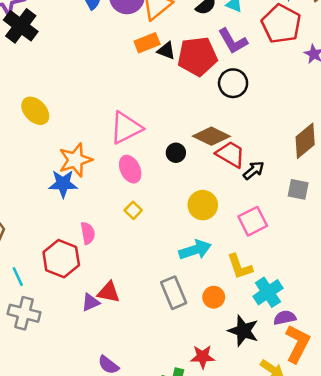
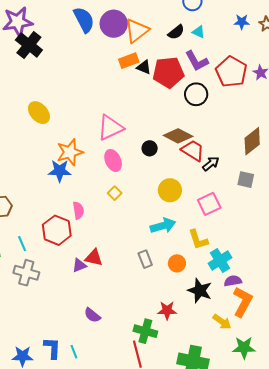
red pentagon: (281, 24) -> (231, 72), moved
gray rectangle: (174, 293) -> (145, 259), size x0.7

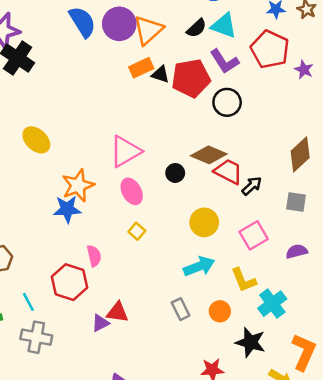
cyan triangle: (198, 32) -> (224, 26), size x1.6
red pentagon: (231, 72) -> (270, 49), moved
purple semicircle: (233, 281) -> (297, 251), moved

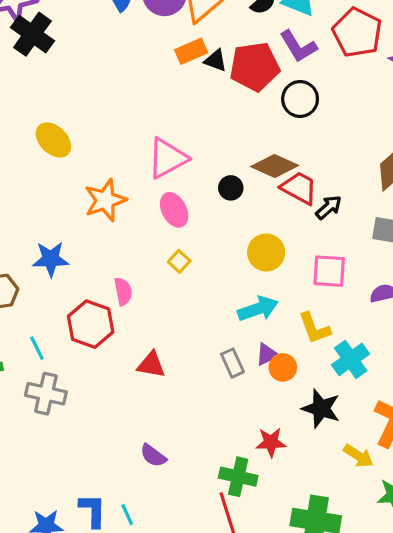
blue star: (67, 209) -> (51, 259), moved
pink square: (254, 235) -> (329, 271), turned 32
purple triangle: (100, 323) -> (267, 354), moved

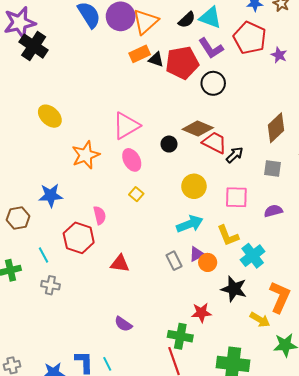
gray cross: (46, 394) -> (50, 285), size x0.7

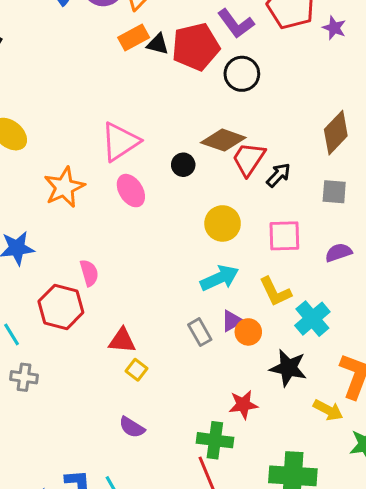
red trapezoid: (215, 143) -> (249, 159), turned -80
yellow square: (136, 194) -> (137, 370), moved

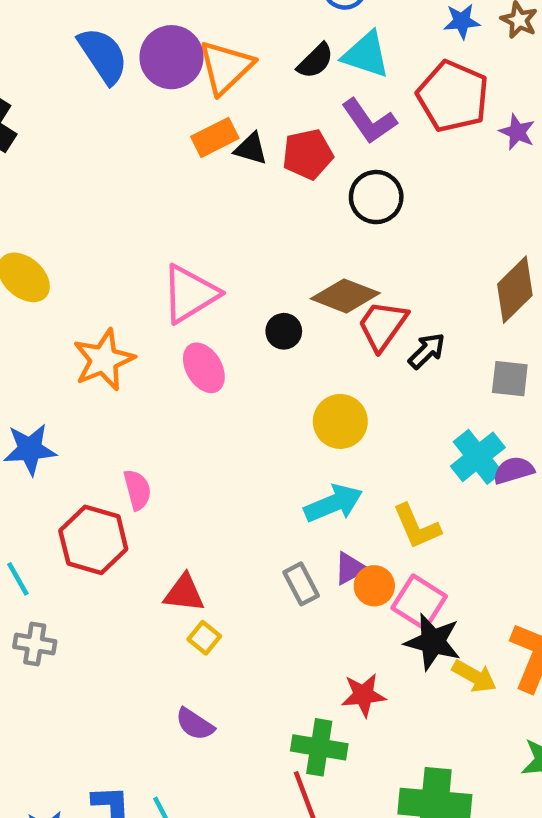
red pentagon: (196, 47) -> (308, 154), size x0.7
pink square: (284, 236) -> (419, 602), moved, turned 32
cyan cross: (312, 319) -> (478, 457), moved
yellow arrow: (328, 410) -> (474, 676), moved

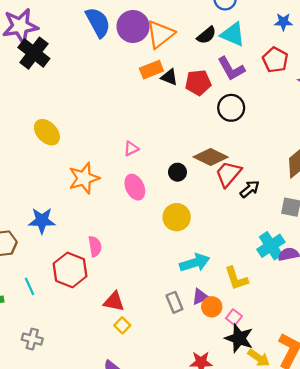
red pentagon: (453, 96) -> (275, 60), size x0.7
pink triangle: (190, 294) -> (131, 149), size x0.5
yellow circle: (340, 421) -> (177, 217), moved
pink square: (419, 602) -> (234, 317), size x0.6
gray cross: (35, 644) -> (32, 339), moved

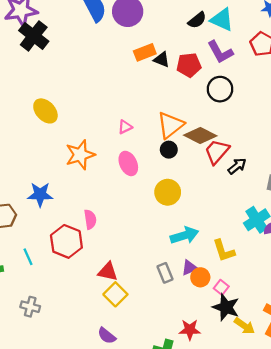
orange triangle: (160, 34) -> (170, 125), moved
yellow square: (122, 325) -> (115, 294), size x1.5

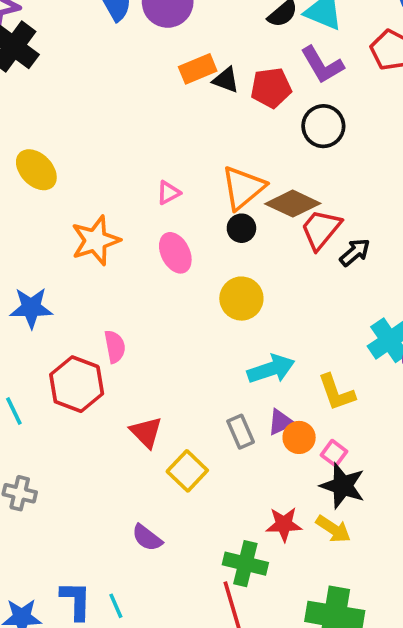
red triangle: (108, 272) -> (146, 432), turned 35
yellow square: (115, 294) -> (187, 471), moved
yellow arrow: (244, 326) -> (333, 529), moved

